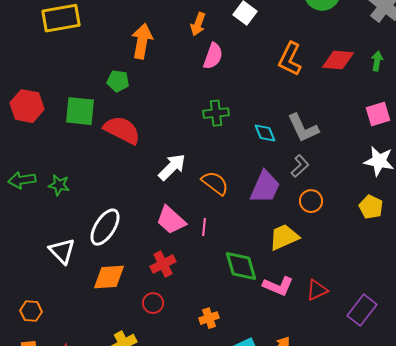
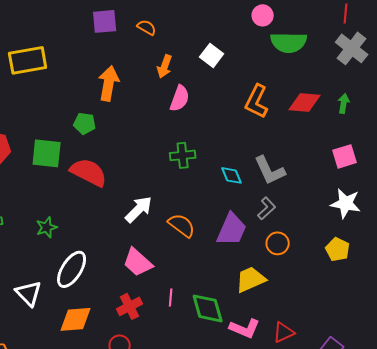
green star: (59, 185) -> (47, 227), moved, turned -30
pink line: (204, 227) -> (171, 297), moved

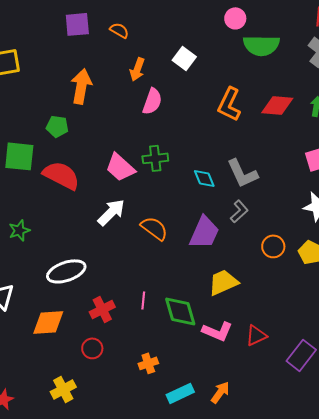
orange circle: (278, 243) -> (273, 246), moved
pink trapezoid: (138, 262) -> (120, 167), moved
white ellipse: (72, 269) -> (66, 271), moved, turned 39

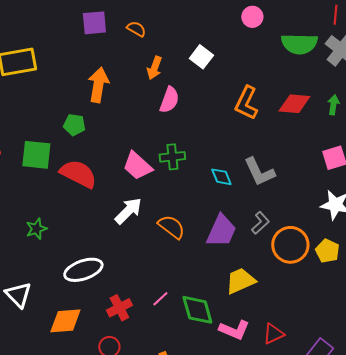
green semicircle: (261, 45) -> (299, 44), moved
gray L-shape: (239, 211) -> (260, 223), moved
orange circle: (273, 246) -> (290, 245), size x1.6
pink line: (143, 300) -> (160, 299), turned 42

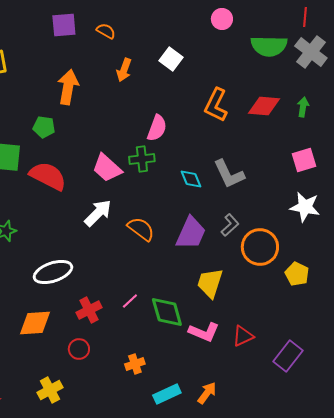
pink semicircle: (169, 100) -> (157, 128), moved
yellow pentagon: (327, 251) -> (297, 274), moved
yellow trapezoid: (240, 281) -> (210, 283), turned -48

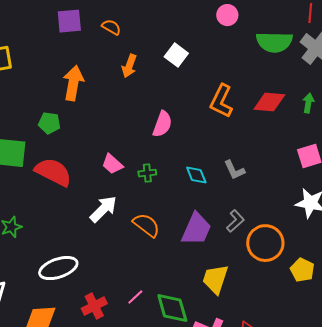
green cross: (142, 159) -> (147, 173), moved, size x0.7
pink trapezoid: (107, 168) -> (112, 164), size x0.7
gray L-shape: (229, 174) -> (234, 170), size x0.7

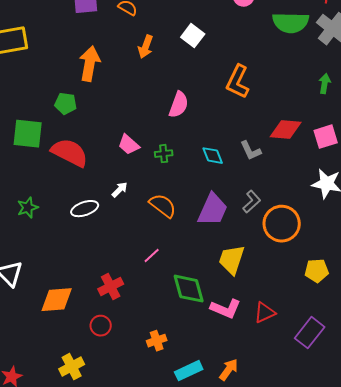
red diamond: (269, 102) -> (286, 130), moved
white arrow: (103, 209) -> (120, 190), size x0.6
white ellipse: (58, 268) -> (85, 209), moved, size x0.7
yellow pentagon: (302, 270) -> (317, 271), moved, turned -30
pink line: (135, 297) -> (152, 256), moved

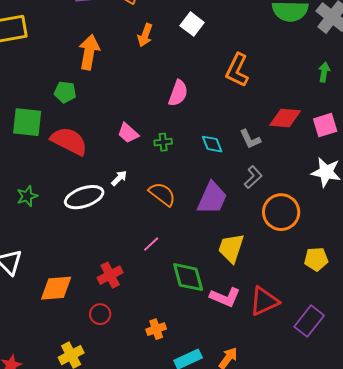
gray L-shape: (252, 202) -> (253, 177), moved
white ellipse: (85, 209) -> (84, 197), size x1.4
red triangle: (265, 313) -> (264, 301), size x1.4

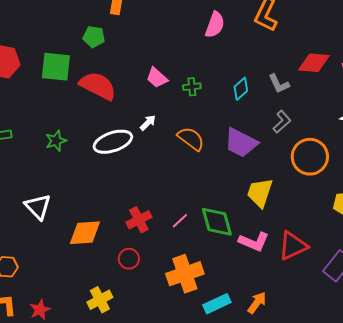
pink semicircle: (178, 93) -> (215, 25), moved
cyan diamond: (212, 144) -> (241, 89), turned 70
purple trapezoid: (212, 198) -> (241, 143), turned 93
pink line: (151, 244) -> (180, 221), moved
orange cross: (156, 329) -> (185, 274), size x1.8

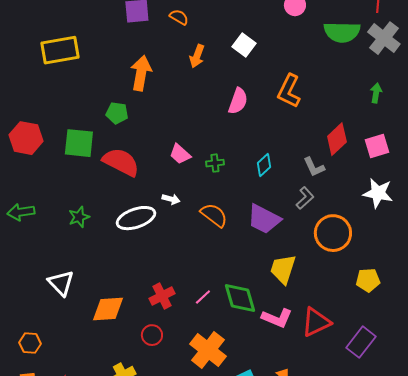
red diamond: (314, 63) -> (337, 139), turned -48
gray L-shape: (279, 84) -> (314, 167), moved
white arrow: (148, 123) -> (171, 199), turned 60
orange cross: (185, 274) -> (208, 350), turned -33

